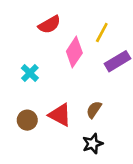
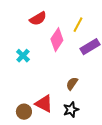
red triangle: (60, 115) -> (44, 104), moved
brown circle: (27, 120) -> (24, 112), moved

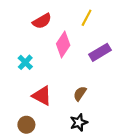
yellow line: (78, 25) -> (87, 18), moved
red triangle: (44, 104) -> (42, 96), moved

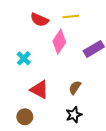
yellow line: (87, 18) -> (71, 17), moved, turned 56
red semicircle: (42, 21) -> (39, 20), turned 54

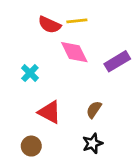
yellow line: (71, 17) -> (77, 21), moved
pink diamond: (59, 42) -> (74, 52), turned -60

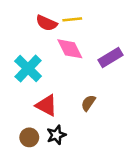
cyan cross: (30, 73) -> (28, 69), size x1.6
black star: (93, 143) -> (56, 135), moved

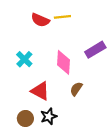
pink diamond: (70, 49) -> (64, 62), moved, turned 30
cyan cross: (28, 69) -> (24, 59), size x0.7

